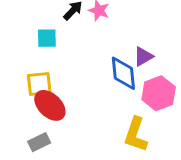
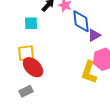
blue diamond: (123, 73) -> (81, 21), moved
yellow L-shape: (136, 135) -> (89, 72), moved

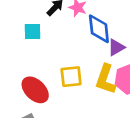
yellow square: (26, 53) -> (71, 77), moved
yellow L-shape: (89, 72) -> (106, 79), moved

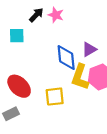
blue diamond: (99, 29) -> (66, 57), moved
yellow square: (71, 77) -> (55, 97), moved

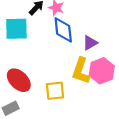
cyan square: (17, 36) -> (16, 29), size x1.5
blue diamond: (66, 57) -> (63, 30), moved

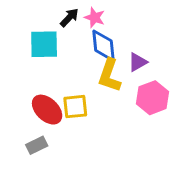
yellow L-shape: (81, 71) -> (109, 75), moved
yellow square: (55, 91) -> (75, 107), moved

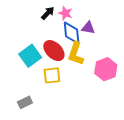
cyan square: (44, 44) -> (30, 56), moved, turned -35
purple triangle: (138, 62) -> (88, 28), moved, turned 40
red ellipse: (47, 110) -> (54, 51), moved

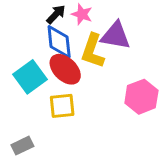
purple triangle: (88, 28) -> (116, 36), size x1.5
blue diamond: (72, 33) -> (59, 42), moved
yellow L-shape: (76, 54) -> (93, 51), moved

